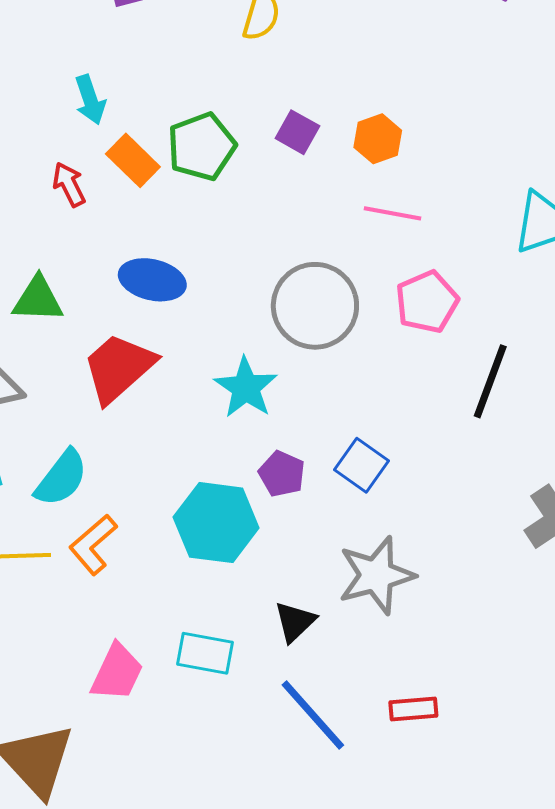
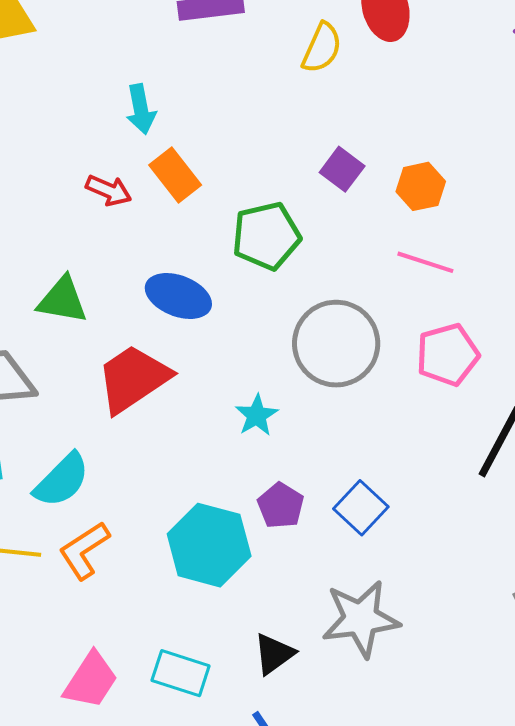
green pentagon: (202, 147) -> (266, 236), moved
red arrow: (69, 184) -> (109, 190), turned 132
cyan star: (246, 388) -> (257, 415), size x0.7

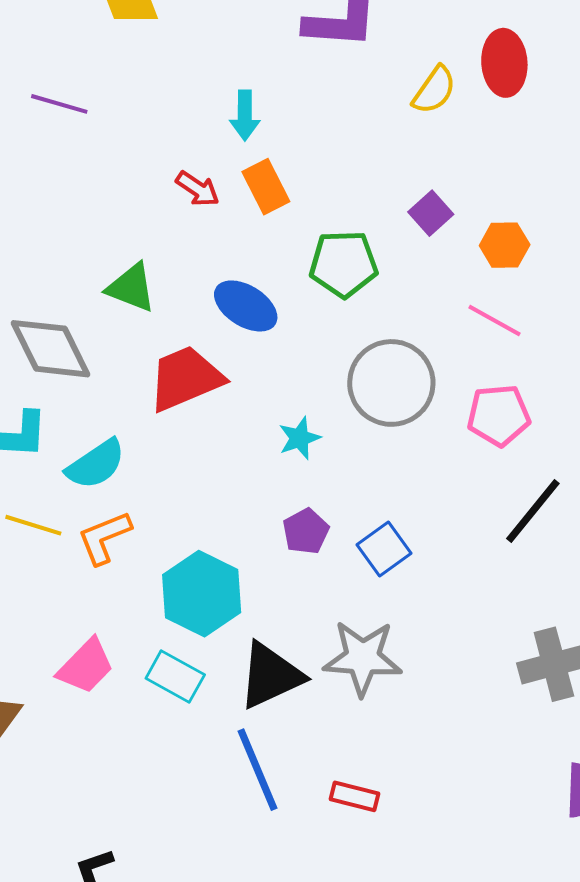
cyan hexagon: (209, 545) -> (202, 594), moved
black triangle: (274, 654) -> (271, 676), size x1.6

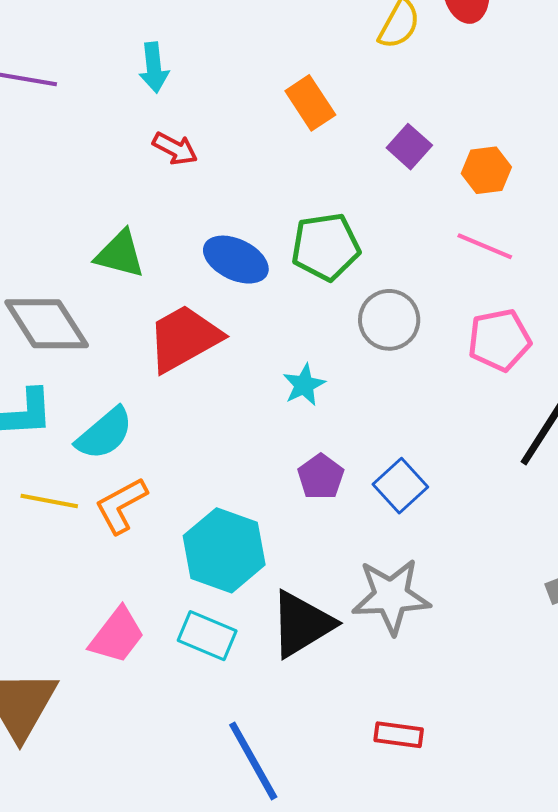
cyan arrow: (245, 115) -> (154, 67), moved
orange rectangle: (266, 187) -> (310, 103), moved
green pentagon: (344, 264) -> (326, 247), moved
gray circle: (391, 383) -> (389, 320), size x0.7
blue line: (258, 770) -> (253, 761), moved

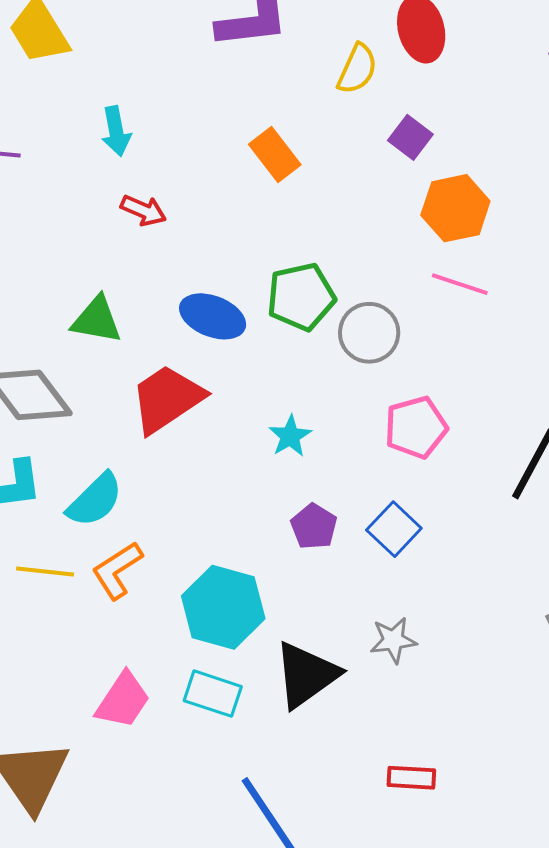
purple square: (409, 147) -> (410, 137), moved
orange hexagon: (486, 170) -> (455, 208), size x1.4
gray circle: (389, 320) -> (369, 333), moved
pink pentagon: (499, 340) -> (416, 427), moved
gray star: (391, 596) -> (393, 640), size x0.6

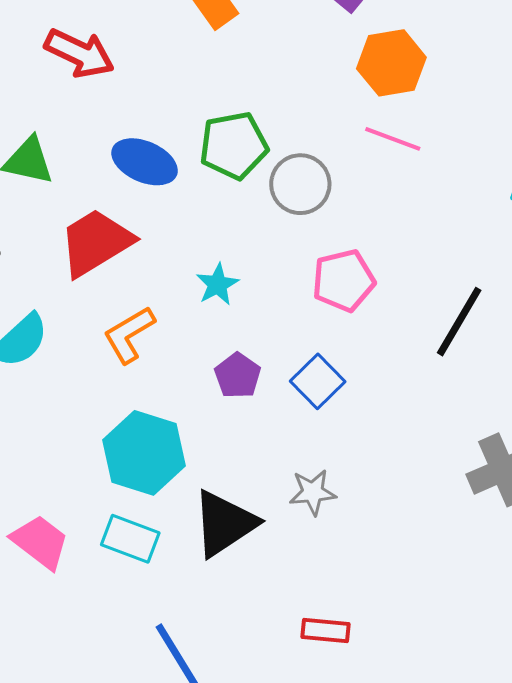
red arrow: (143, 210) -> (79, 53), size x1.5
orange L-shape: (117, 570) -> (129, 335), moved
pink trapezoid: (123, 700) -> (40, 542), turned -88

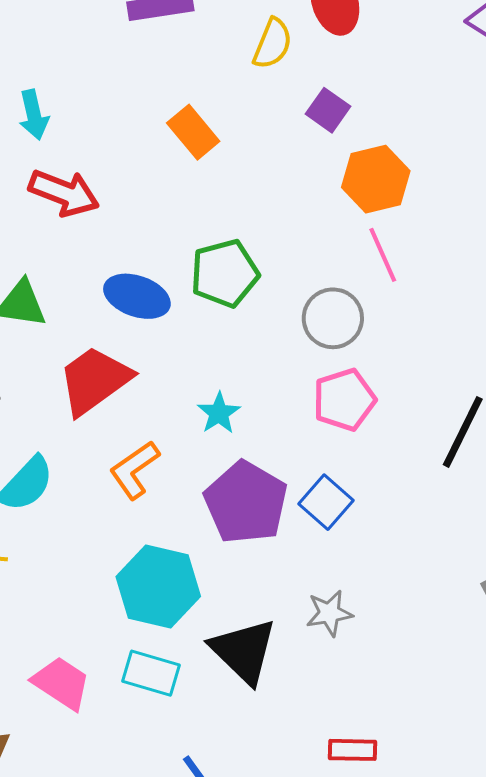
pink line: (393, 139) -> (383, 255), turned 50
gray circle: (300, 184) -> (333, 318), moved
purple pentagon: (238, 376) -> (246, 502), size x1.8
black triangle: (224, 524) -> (244, 651), turned -38

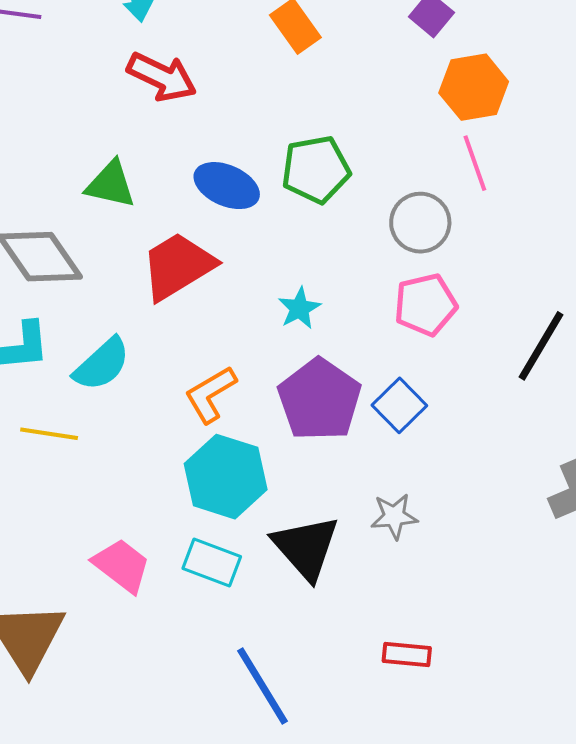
orange L-shape: (134, 470) -> (210, 394), moved

